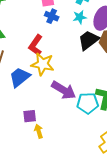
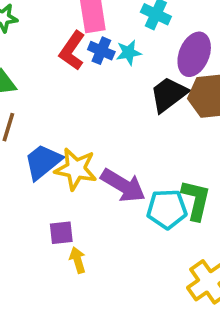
cyan star: (80, 17) -> (129, 52), moved
red L-shape: (36, 45) -> (72, 51), moved
yellow star: (43, 64) -> (76, 169), moved

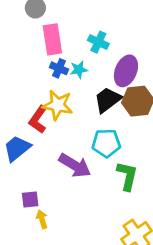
red L-shape: (72, 51) -> (38, 119), moved
yellow star: (76, 169) -> (58, 105), moved
cyan pentagon: (167, 209) -> (106, 143), moved

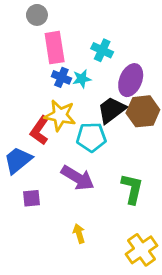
cyan pentagon: (106, 143) -> (91, 137), moved
purple square: (30, 200) -> (32, 198), moved
yellow arrow: (42, 219) -> (79, 234), moved

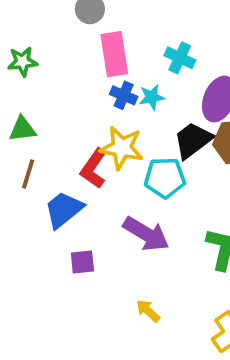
yellow arrow: (79, 234) -> (148, 311), turned -30

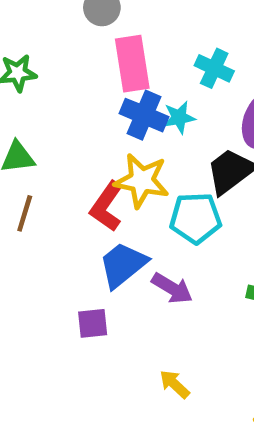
blue cross: (124, 95) -> (144, 115), size x1.4
blue trapezoid: (64, 210) -> (123, 265), moved
purple arrow: (146, 234) -> (172, 288), size x0.7

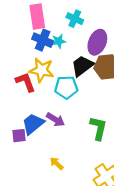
red L-shape: (107, 206) -> (25, 82), turned 125
blue trapezoid: (123, 265) -> (33, 124), moved

